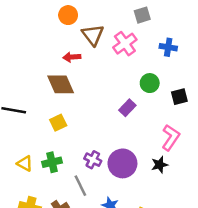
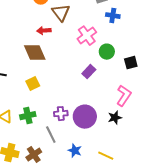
pink cross: (125, 44) -> (87, 36), moved
blue cross: (168, 47) -> (113, 16), moved
purple cross: (93, 160) -> (61, 114), turned -32

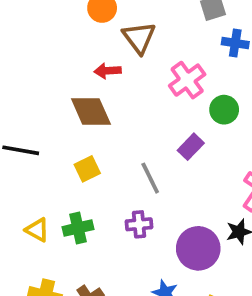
purple circle: (85, 117) -> (198, 248), moved
gray line: (51, 135) -> (150, 178), moved

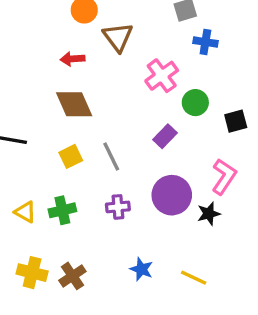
red arrow: (108, 71) -> (72, 59), moved
gray line: (150, 178) -> (111, 156), moved
purple circle: (198, 248) -> (172, 195), moved

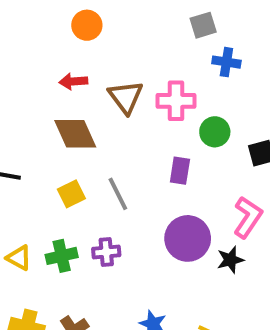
brown triangle: (118, 37) -> (126, 97), moved
pink cross: (162, 76) -> (176, 101), turned 36
purple rectangle: (165, 136) -> (180, 171), turned -35
purple cross: (118, 207) -> (106, 252), moved

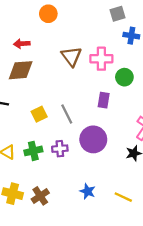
red arrow: (73, 81) -> (22, 44), moved
brown diamond: (75, 134) -> (21, 70), moved, turned -70
purple circle: (188, 238) -> (93, 139), moved

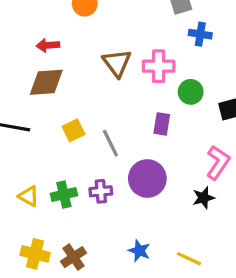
yellow square: (39, 114) -> (74, 130), moved

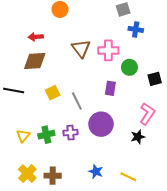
yellow triangle: (29, 196) -> (23, 136), turned 40
yellow cross: (35, 254) -> (27, 174), turned 30
brown cross: (74, 257) -> (53, 176), turned 35

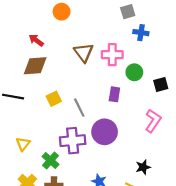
red arrow: (36, 37) -> (36, 40), turned 40
purple cross: (70, 133) -> (73, 141), size x1.6
green cross: (46, 135) -> (51, 160), moved, turned -35
black star: (138, 137) -> (143, 167), moved

